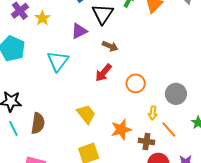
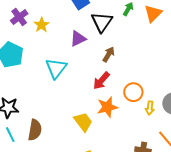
brown arrow: (110, 46) -> (109, 54), turned -84
yellow arrow: (153, 113) -> (150, 108), moved
orange star: (121, 129) -> (107, 107), moved

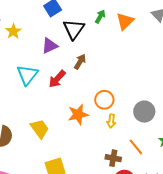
red arrow: (101, 81) -> (57, 79), moved
yellow arrow: (150, 108) -> (111, 121), moved
yellow trapezoid: (83, 122) -> (40, 129), moved

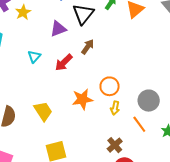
cyan triangle: (27, 75) -> (34, 57), size x0.6
orange line: (136, 147) -> (139, 124), moved
brown cross: (113, 158) -> (115, 145), turned 35

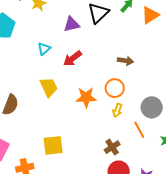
brown arrow: (88, 47) -> (125, 61), moved, turned 56
yellow trapezoid: (43, 111) -> (49, 87), moved

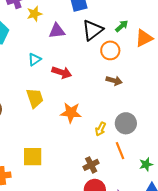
purple triangle: (72, 24) -> (57, 31), moved
red arrow: (72, 58) -> (62, 72), turned -132
orange circle: (115, 88) -> (110, 50), moved
gray circle: (152, 107) -> (126, 123), moved

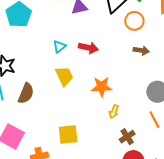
cyan triangle: (35, 59) -> (59, 47), moved
yellow arrow: (100, 129) -> (114, 112), moved

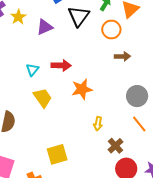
orange circle: (134, 21) -> (111, 30), moved
brown arrow: (141, 50) -> (122, 56), moved
orange star: (102, 87) -> (82, 89), moved

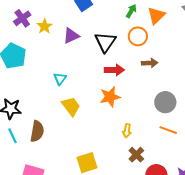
black triangle: (79, 16) -> (105, 42), moved
red arrow: (61, 65) -> (114, 70), moved
orange line: (139, 124) -> (168, 130), turned -30
brown cross: (116, 146) -> (136, 155), moved

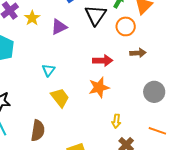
black triangle: (105, 42) -> (95, 15), moved
orange line: (168, 130) -> (157, 131), moved
brown semicircle: (37, 131) -> (38, 131), moved

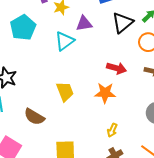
cyan triangle: (49, 70) -> (65, 41), moved, size x1.5
brown semicircle: (38, 131) -> (34, 117), turned 95

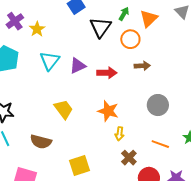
purple triangle: (84, 23) -> (78, 66), moved
orange star: (105, 93) -> (108, 111), moved, turned 30

